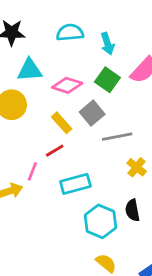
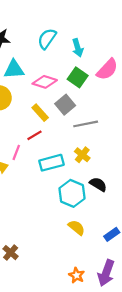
cyan semicircle: (70, 32) -> (47, 39), turned -50
yellow cross: (137, 167) -> (82, 155), moved
black semicircle: (132, 210) -> (98, 184), turned 132

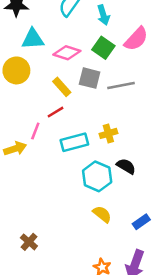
gray square: (65, 105) -> (90, 78), turned -36
gray line: (86, 124) -> (121, 86), moved
yellow cross: (82, 155) -> (108, 133), turned 35

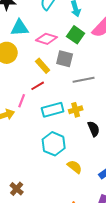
gray line: (121, 86) -> (84, 80), moved
yellow cross: (108, 133) -> (76, 110), moved
black semicircle: (126, 166) -> (94, 129), turned 35
cyan hexagon: (97, 176) -> (54, 144), moved

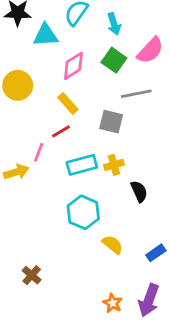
cyan triangle: (20, 28) -> (46, 35), moved
pink diamond: (47, 39) -> (73, 66), turned -50
gray square: (65, 59) -> (111, 122), moved
gray line: (84, 80) -> (136, 94), moved

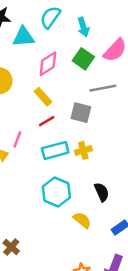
red line: (61, 131) -> (47, 121), moved
black semicircle: (139, 191) -> (102, 192), moved

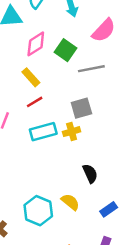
green square: (83, 59) -> (65, 50), moved
gray square: (81, 113) -> (81, 108), moved, turned -30
cyan hexagon: (56, 192) -> (38, 211), moved

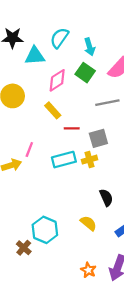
green square: (65, 50) -> (85, 73), moved
red line: (35, 102) -> (72, 128), moved, turned 32
cyan hexagon: (38, 211) -> (45, 230), moved

